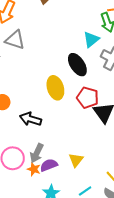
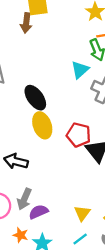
black ellipse: (77, 65) -> (35, 98), moved
yellow triangle: (76, 160) -> (82, 213), moved
orange star: (34, 169) -> (21, 235), moved

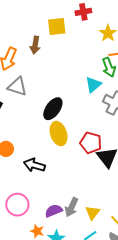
brown arrow: (26, 23) -> (35, 45), moved
black ellipse: (35, 98) -> (53, 109), turned 70
gray arrow: (24, 199) -> (71, 207), moved

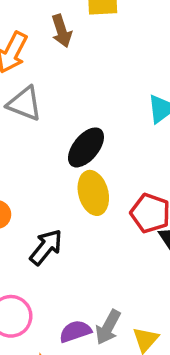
brown arrow: (35, 45) -> (62, 31), turned -30
black arrow: (34, 165) -> (46, 247), turned 110

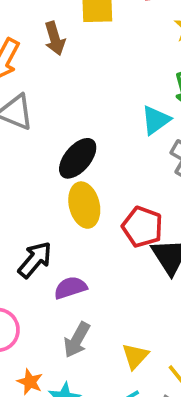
gray arrow: (108, 327) -> (77, 340), moved
purple semicircle: (75, 331) -> (70, 288), moved

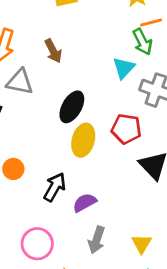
brown arrow: (55, 38) -> (53, 51), moved
yellow ellipse: (84, 205) -> (83, 140), turned 40
red pentagon: (142, 227) -> (126, 129), moved

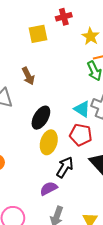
cyan triangle: (124, 68) -> (82, 109), moved, turned -42
black arrow: (55, 187) -> (65, 167), moved

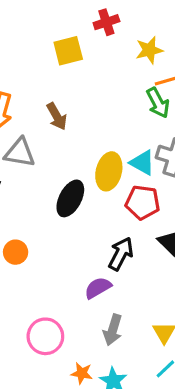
yellow star: (91, 36) -> (149, 50), turned 30
black ellipse: (41, 118) -> (70, 198), moved
yellow ellipse: (49, 142) -> (109, 171), moved

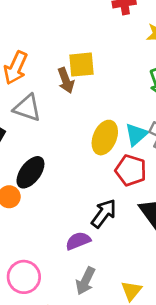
yellow square: (68, 51) -> (81, 65), moved
cyan triangle: (142, 163) -> (136, 135), turned 40
black ellipse: (70, 198) -> (30, 172), moved

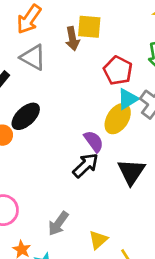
yellow ellipse: (105, 138) -> (118, 119), moved
red pentagon: (131, 170) -> (118, 70), moved
purple semicircle: (78, 241) -> (94, 141), moved, turned 65

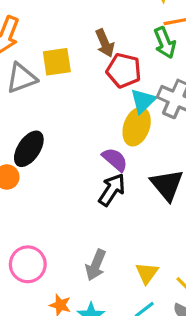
yellow square: (89, 27) -> (57, 62), moved
brown arrow: (72, 39) -> (105, 43), moved
gray triangle: (33, 57) -> (21, 78), turned -36

